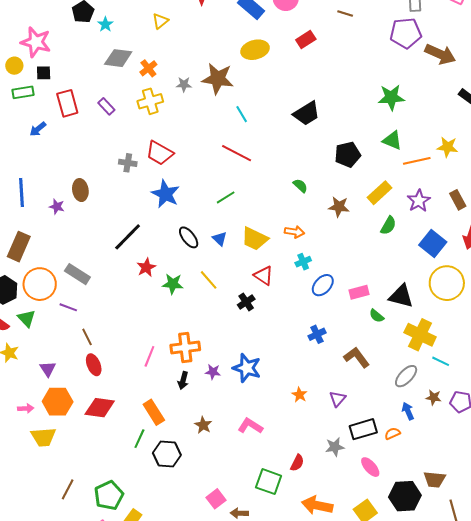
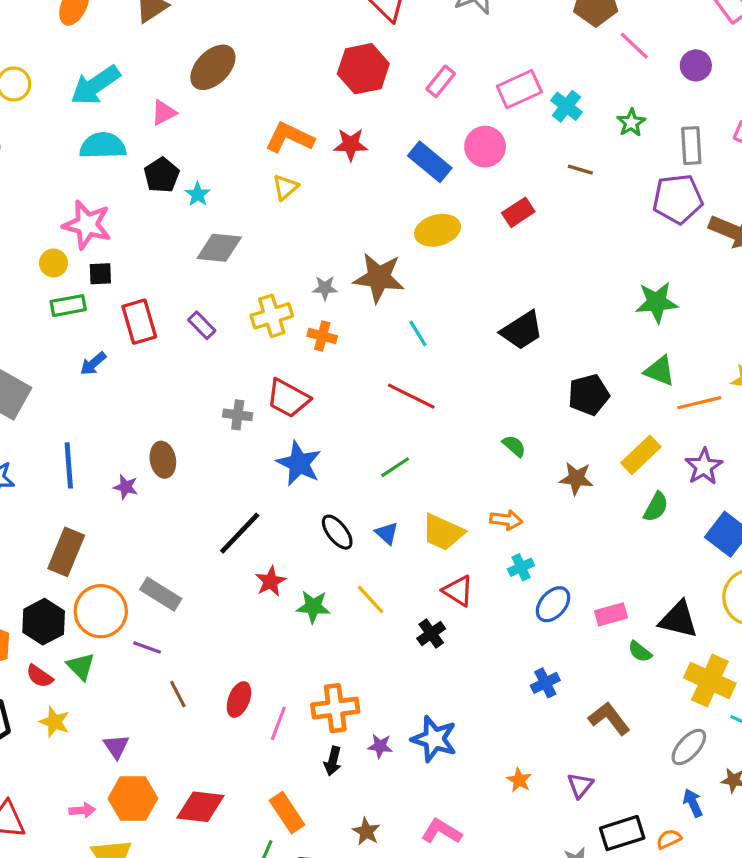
orange cross: (148, 68) -> (322, 336), moved, turned -36
red ellipse: (94, 365) -> (239, 700), moved, turned 45

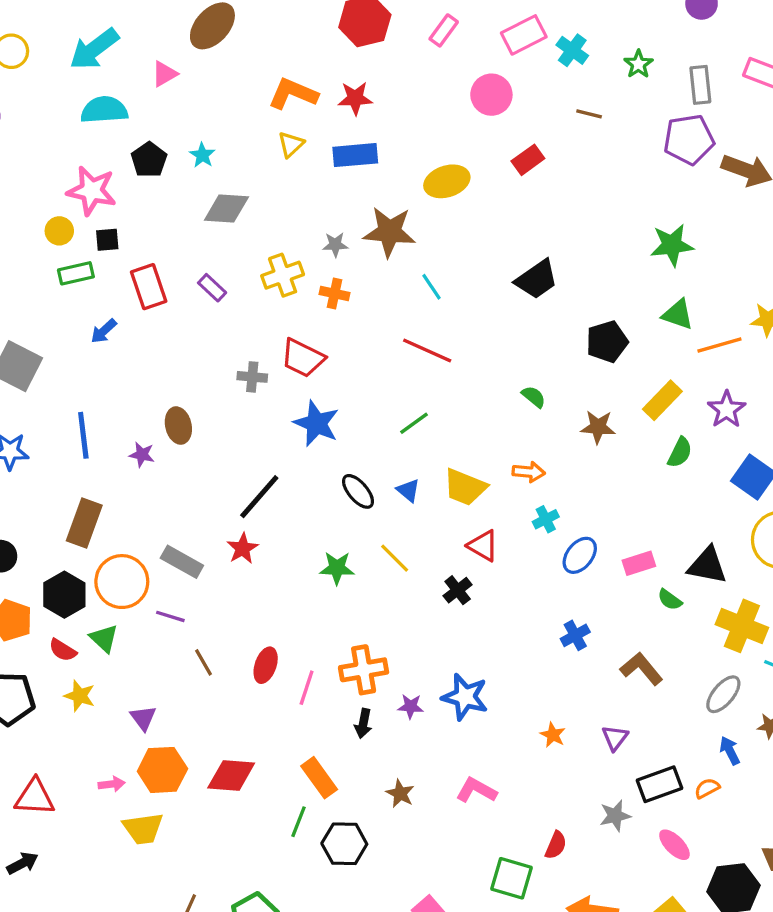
blue rectangle: (430, 162) -> (355, 155), moved, turned -42
black pentagon: (162, 175) -> (149, 160), moved
red star: (271, 581) -> (243, 548), moved

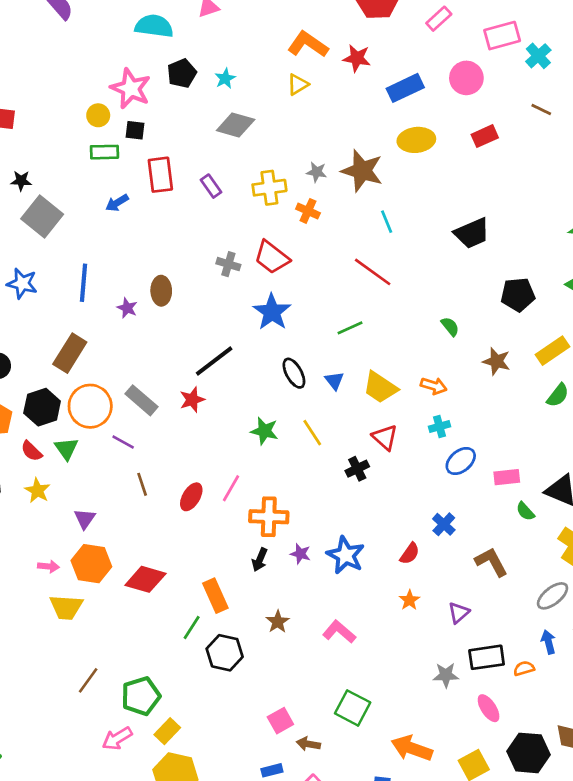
blue rectangle: (355, 155) -> (405, 88), moved, turned -32
blue cross: (575, 635) -> (444, 524), turned -30
pink line: (307, 688) -> (231, 488), moved
red semicircle: (556, 845) -> (410, 554), moved

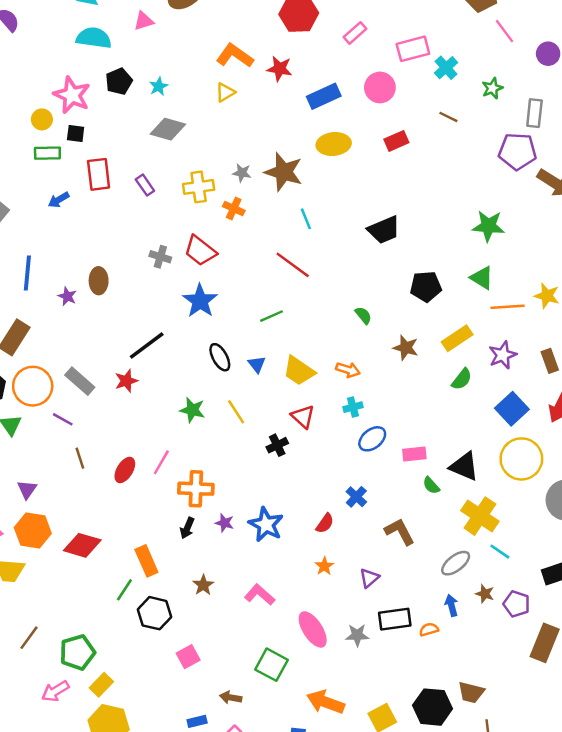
pink ellipse: (489, 708) -> (313, 629), moved, size x1.4
pink square: (280, 721) -> (188, 657), moved

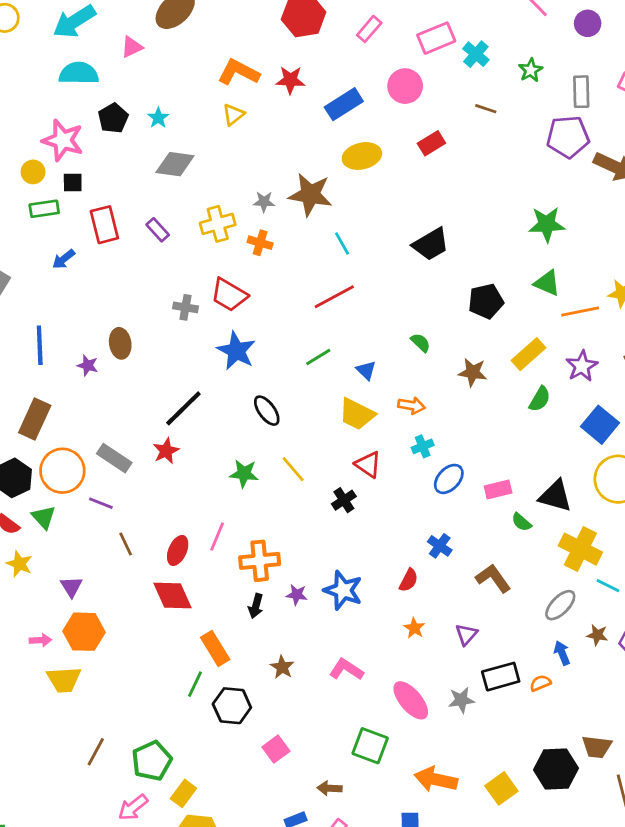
red line: (293, 265) -> (334, 297), turned -57
blue triangle: (257, 364) -> (366, 370), moved
red diamond: (82, 545) -> (172, 596), moved, turned 57

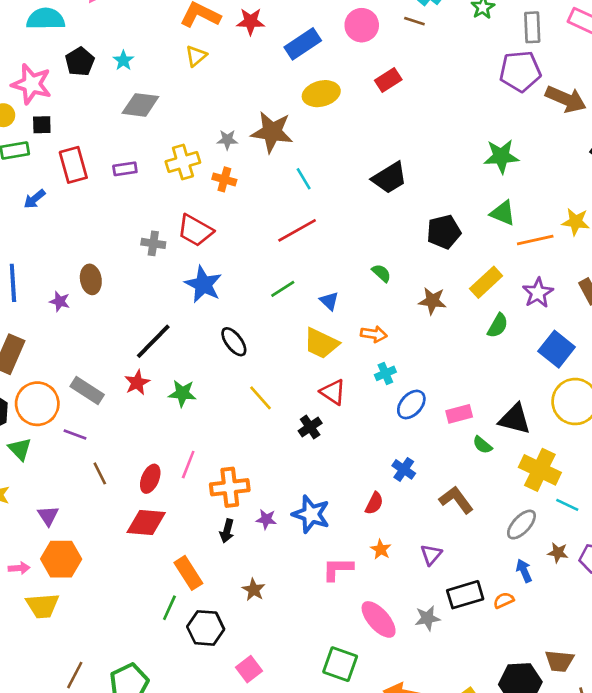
brown line: (486, 109) -> (414, 21), moved
purple rectangle: (158, 230) -> (125, 169), turned -55
green star: (244, 474) -> (182, 393), moved
red diamond: (172, 596) -> (146, 522), turned -60
pink L-shape: (346, 669) -> (338, 569), moved, turned -32

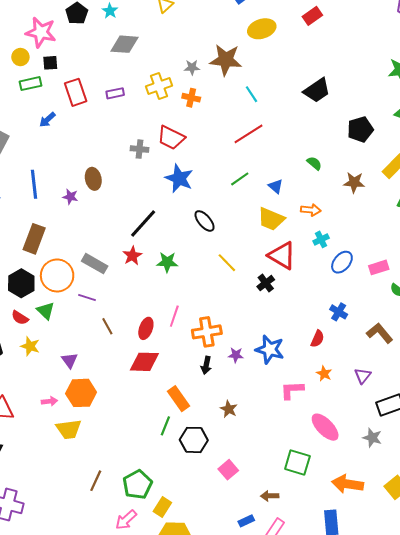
red triangle: (333, 392) -> (282, 256), size x1.4
gray star: (427, 618) -> (372, 438), moved, turned 30

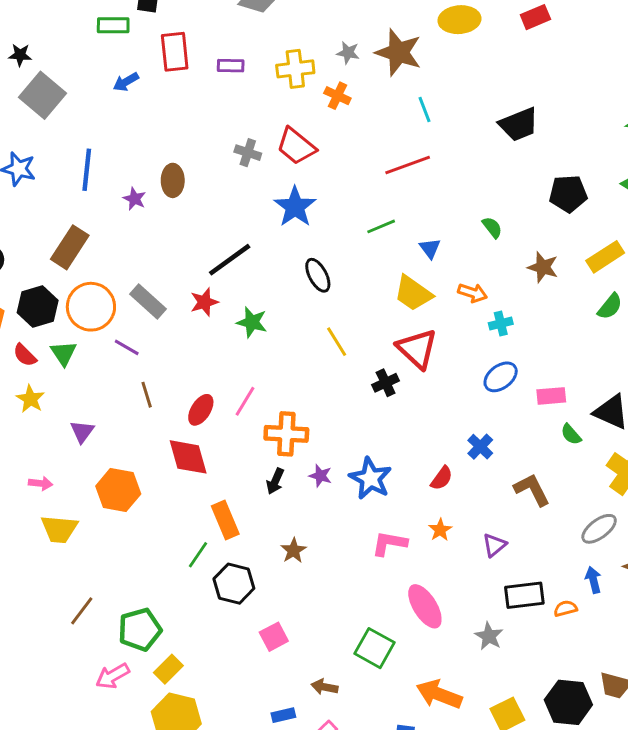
cyan cross: (321, 239) -> (501, 324), moved
red diamond: (144, 362) -> (188, 457), turned 60
orange hexagon: (81, 393) -> (118, 490), moved

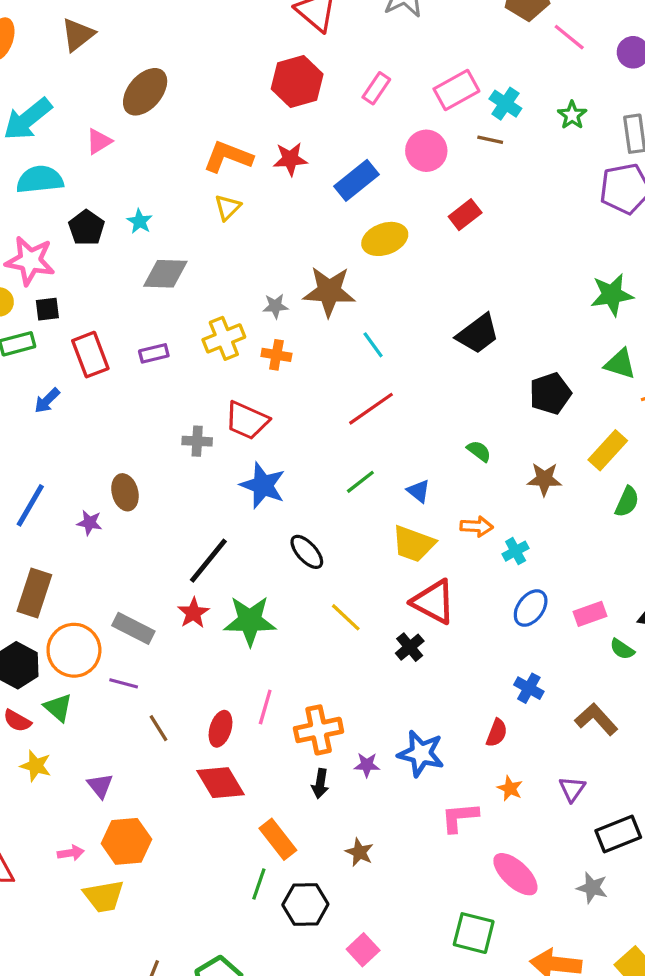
blue line: (87, 170) -> (30, 505), turned 39
green star: (252, 322) -> (250, 621), size x1.5
orange hexagon: (118, 490) -> (126, 841), moved

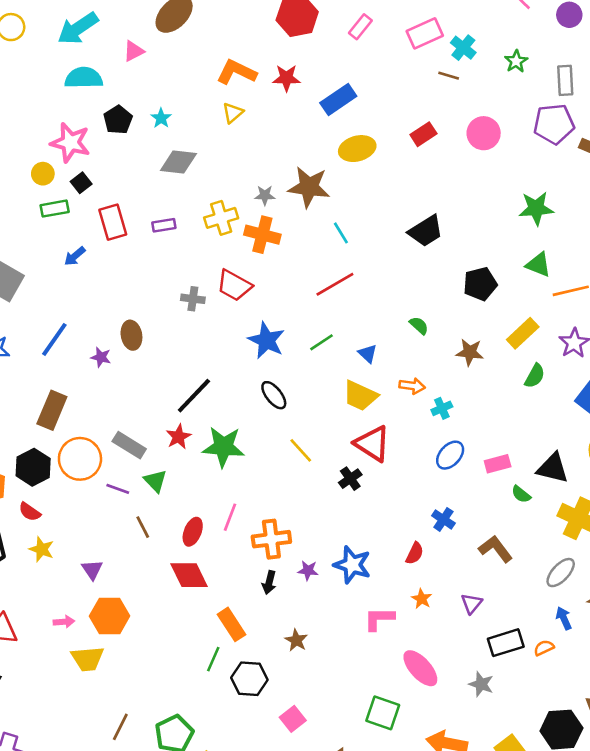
pink circle: (426, 151) -> (484, 133), moved
black square: (47, 309) -> (81, 183), turned -36
orange cross: (276, 355) -> (262, 235), size x1.5
blue star: (263, 485) -> (266, 340), moved
green triangle: (58, 708) -> (155, 481), moved

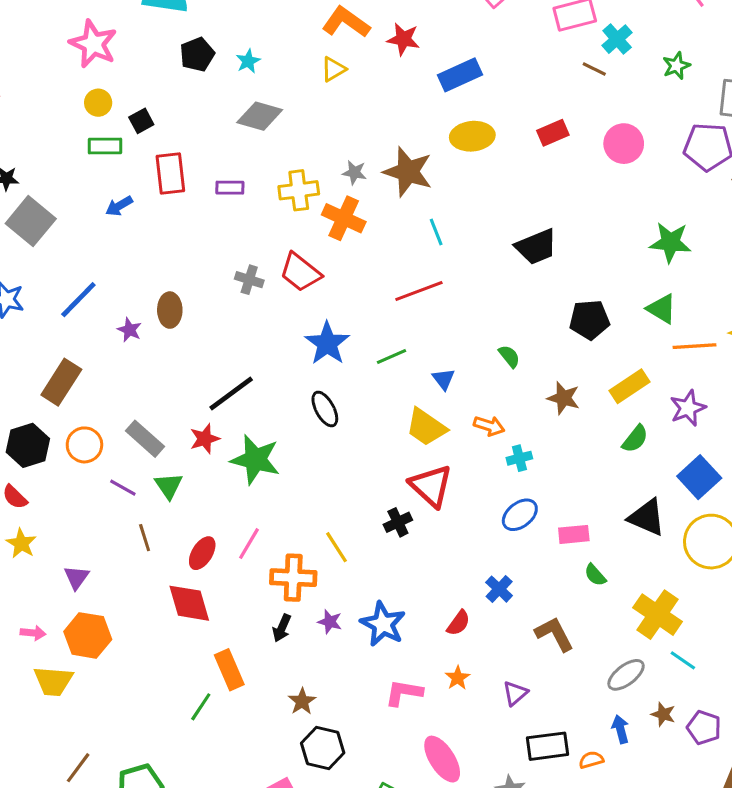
pink star: (70, 143) -> (93, 44), moved
yellow line: (301, 450) -> (336, 547), moved
orange circle: (80, 459) -> (84, 445), size x0.7
black triangle: (553, 468) -> (647, 517), moved
black hexagon: (249, 679) -> (323, 748), moved

